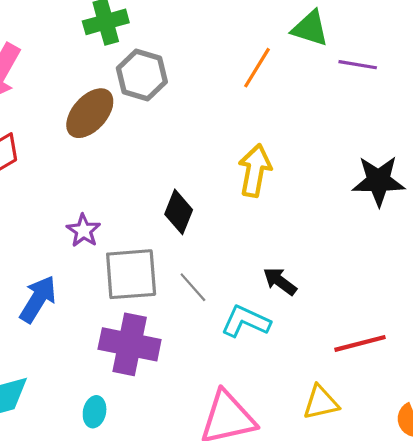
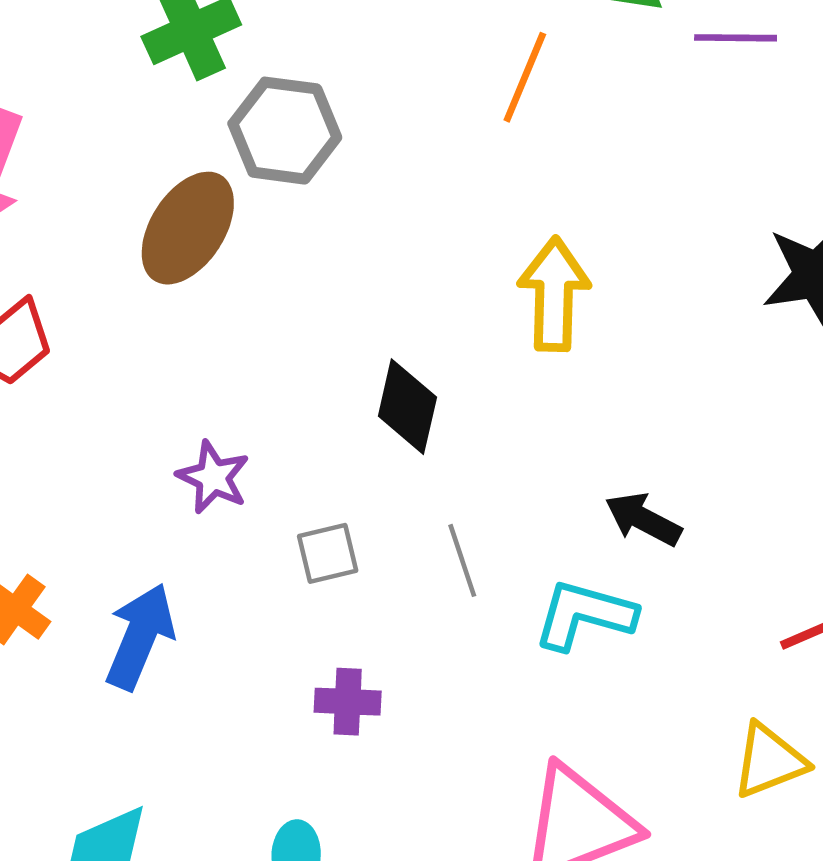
gray square: (131, 274) -> (328, 553), size x0.5
gray line: (193, 287) -> (462, 560), turned 32
purple cross: (130, 344) -> (348, 702), size x0.5

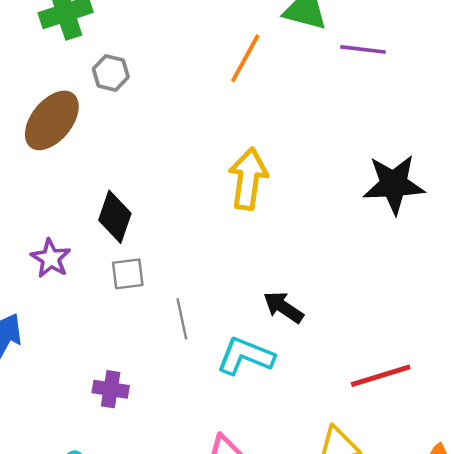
gray hexagon: (285, 131) -> (111, 73), size x0.6
black diamond: (407, 407) -> (115, 217), moved
gray square: (328, 553) -> (128, 274), moved

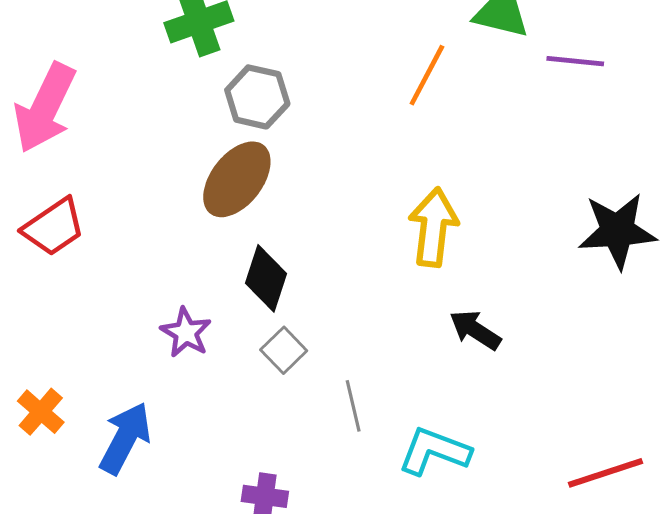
gray hexagon: (111, 73) -> (257, 97), size x1.4
brown ellipse: (52, 120) -> (237, 179), moved
gray square: (128, 274) -> (284, 350), turned -36
black arrow: (283, 307) -> (475, 330), moved

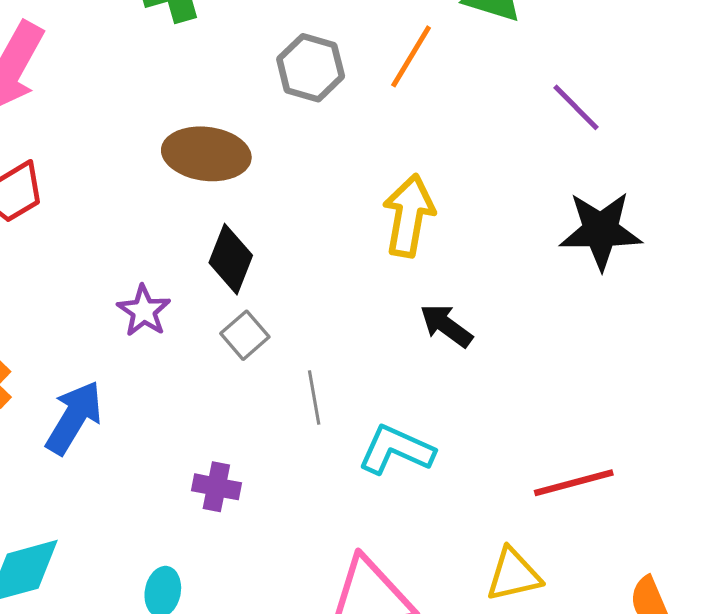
purple line: (575, 61) -> (576, 107), moved, turned 36
gray hexagon: (257, 97) -> (311, 68), moved
brown ellipse: (237, 179) -> (206, 154), turned 56

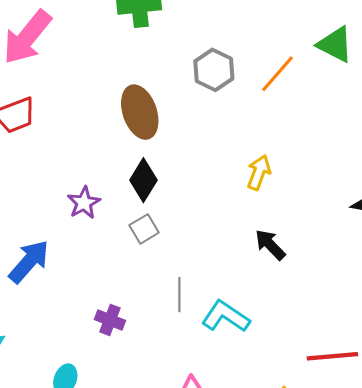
brown ellipse: (206, 154) -> (140, 112), turned 54
yellow arrow: (409, 216) -> (259, 172), size x0.7
gray line: (314, 397) -> (179, 295), moved

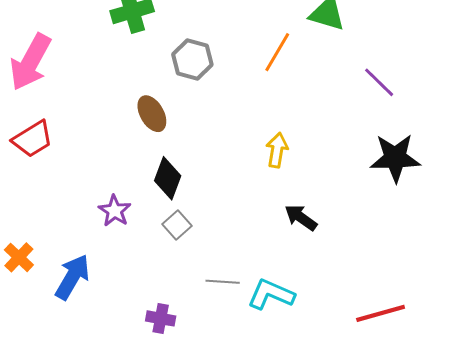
gray hexagon: (214, 70) -> (192, 60), moved
brown ellipse: (140, 112) -> (152, 114), size x0.7
gray line: (179, 295) -> (223, 282), turned -76

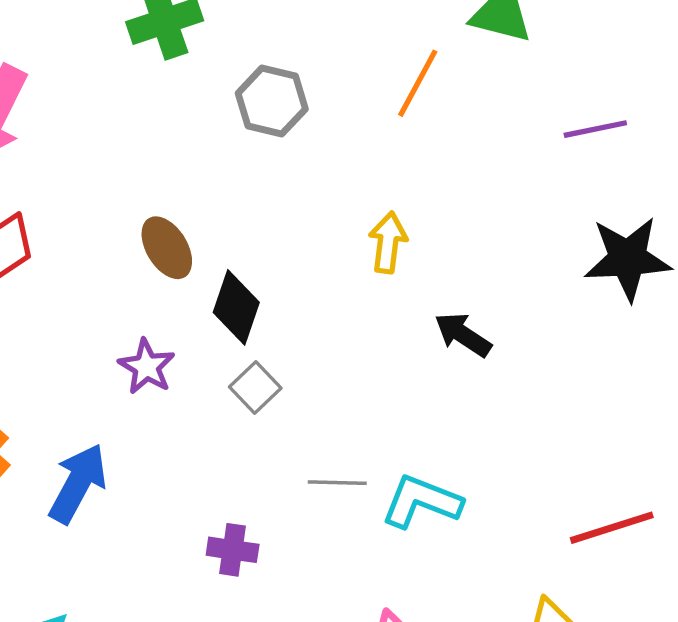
purple line: (379, 82) -> (595, 129), turned -54
brown ellipse: (152, 114) -> (167, 248), moved
yellow arrow: (277, 150) -> (388, 242), moved
black arrow: (301, 218) -> (463, 335), moved

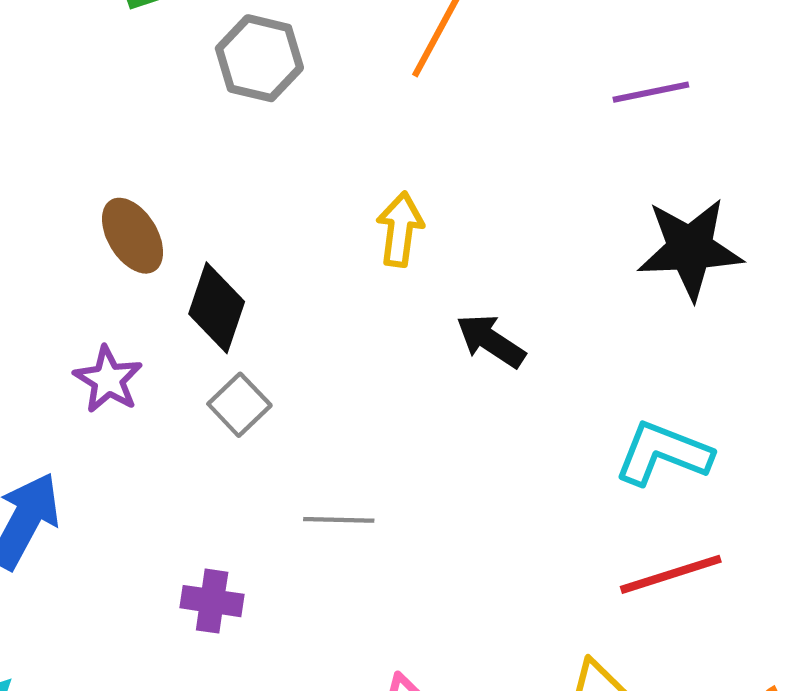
cyan L-shape: (422, 502) -> (663, 453), moved

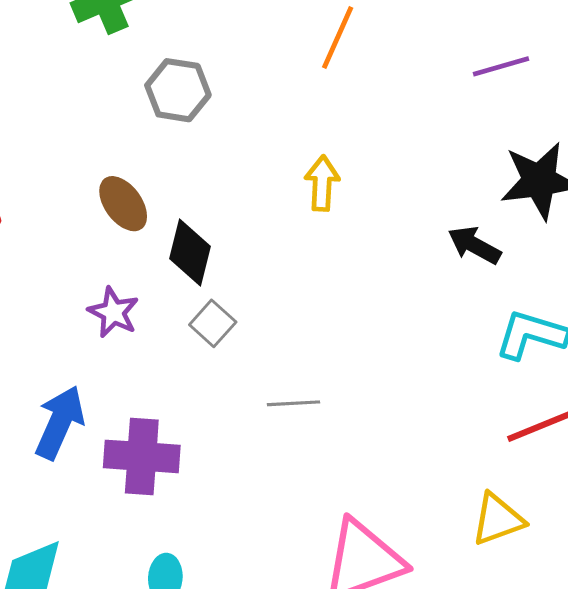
gray hexagon: (259, 58) -> (178, 90), moved
black arrow: (491, 341) -> (474, 245), moved
purple cross: (212, 601) -> (142, 456), moved, size x1.6

